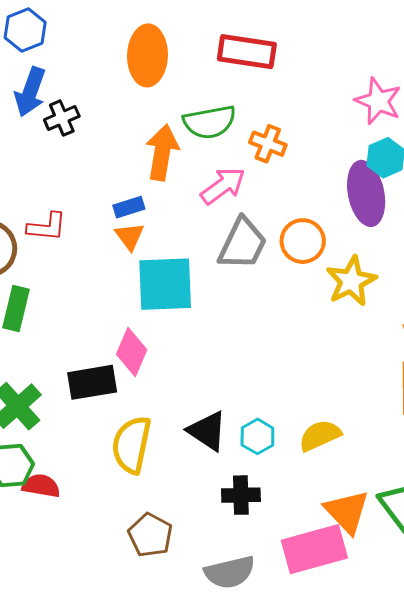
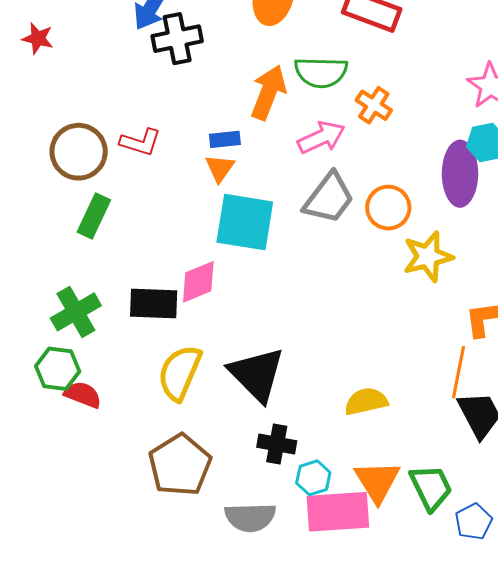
black cross: (62, 118) -> (177, 39), size x1.4
pink diamond: (132, 352) -> (198, 282), turned 33
black triangle: (207, 431) -> (257, 374), size x1.4
cyan hexagon: (257, 436) -> (313, 478), moved
brown pentagon: (150, 535) -> (180, 465), size x1.4

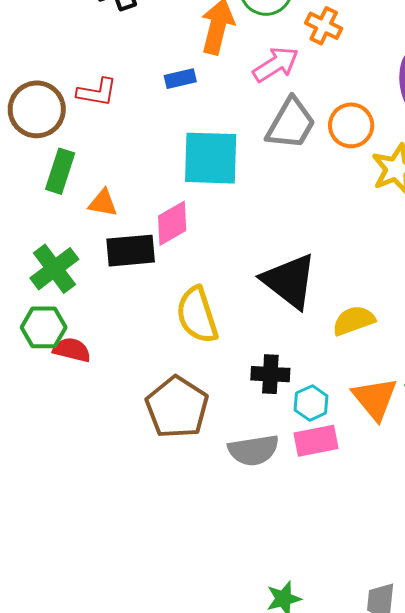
orange triangle: (220, 168) -> (103, 203), moved, turned -48
yellow semicircle: (180, 373) -> (197, 315), moved, turned -34
black triangle: (257, 374) -> (289, 281), moved
pink rectangle: (338, 512) -> (316, 441), moved, size x0.7

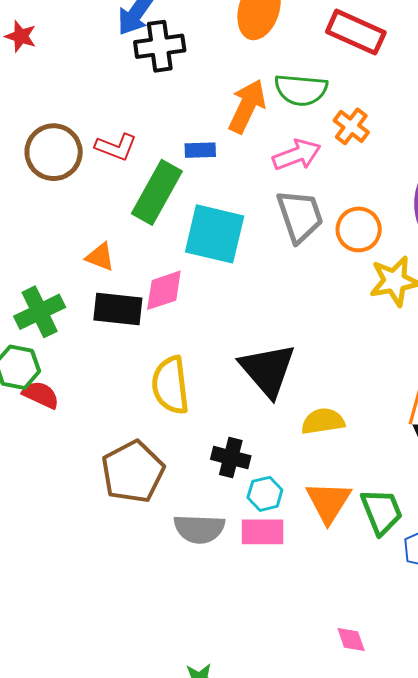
gray trapezoid: (291, 124) -> (300, 216), turned -60
green rectangle: (60, 171) -> (157, 192), moved, size x1.4

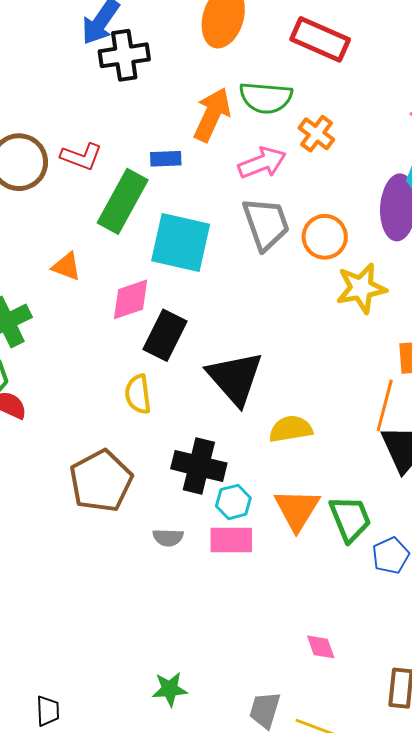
black rectangle: (118, 309) -> (165, 335), moved, turned -69
yellow semicircle: (170, 385) -> (138, 394), size x0.7
black cross: (231, 458) -> (199, 466), size x1.4
gray semicircle: (199, 529) -> (168, 537), size x0.6

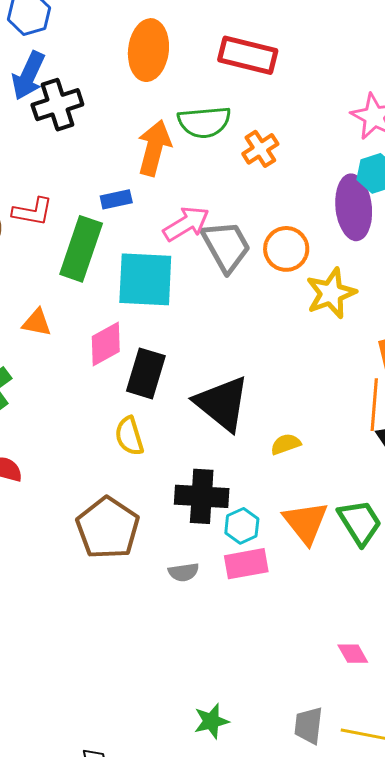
orange cross: (316, 134) -> (260, 149), turned 30
pink arrow: (262, 163) -> (186, 224), moved
yellow semicircle: (291, 429) -> (286, 444), size x0.7

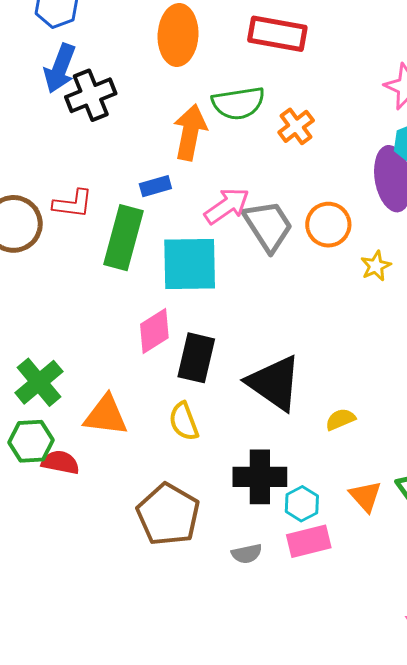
yellow star: (331, 293) -> (376, 266), size x0.6
orange triangle: (37, 323) -> (106, 415), moved, size x1.5
orange triangle: (306, 522) -> (365, 496), size x0.7

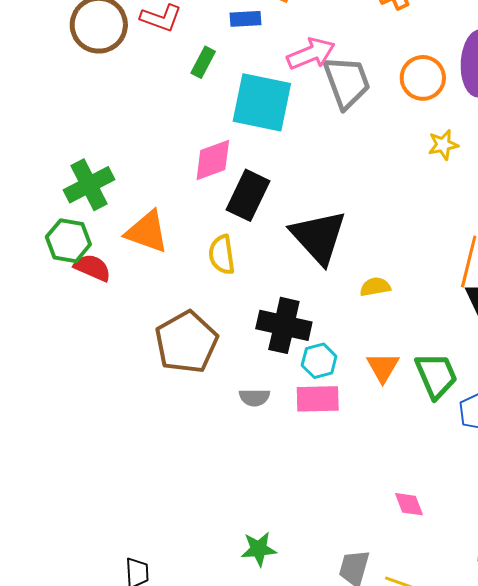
orange circle: (328, 225) -> (423, 78), moved
green rectangle: (124, 238) -> (203, 62), size x0.5

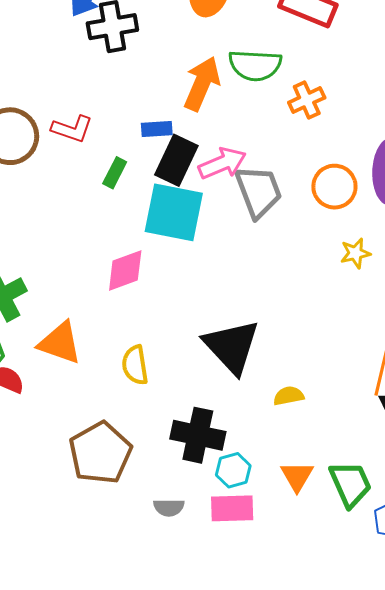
black rectangle: (248, 195) -> (176, 160), moved

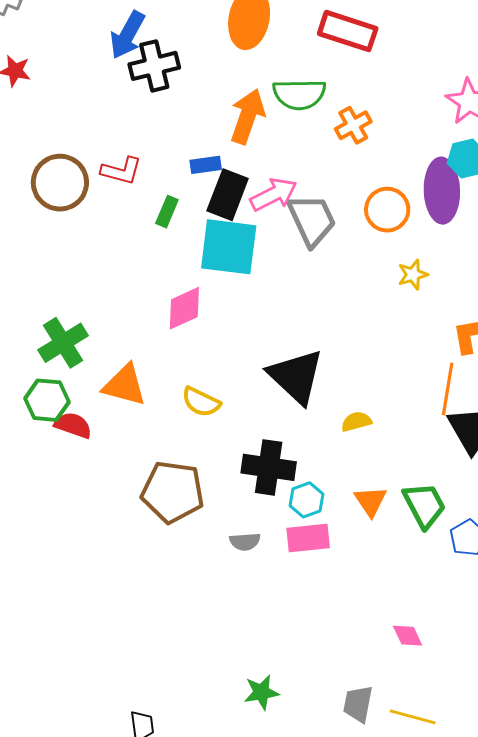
yellow semicircle: (135, 365) -> (201, 402), turned -51
brown pentagon: (100, 453) -> (173, 492), turned -30

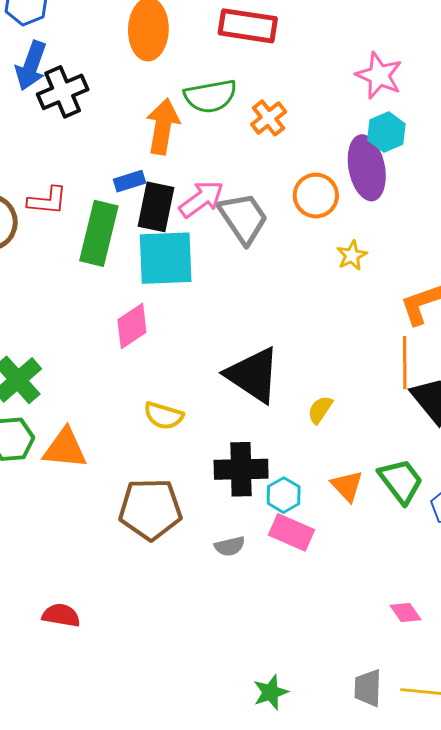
green rectangle: (167, 212) -> (99, 233), size x2.0
orange triangle: (125, 385) -> (65, 448), moved
yellow semicircle: (356, 422) -> (320, 410), turned -32
red semicircle: (73, 425) -> (61, 615), moved
pink rectangle: (308, 538) -> (291, 532), turned 39

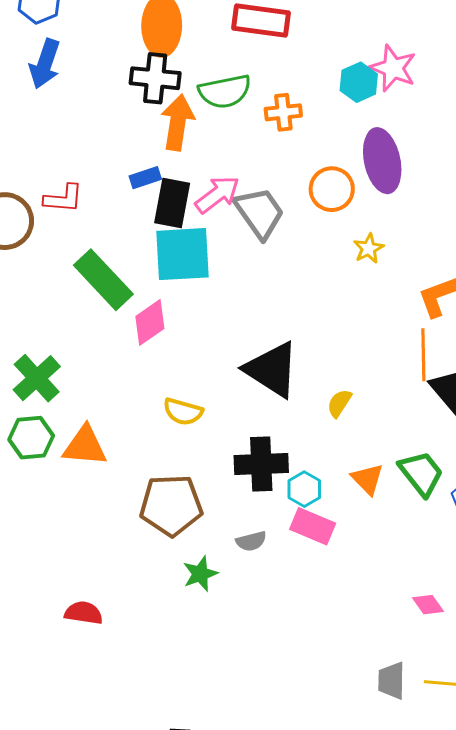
black cross: (63, 92) -> (155, 78), moved, turned 30
orange cross: (269, 118) -> (283, 112), turned 33
cyan hexagon: (386, 132) -> (359, 82), moved
green rectangle: (99, 233) -> (103, 280), moved, turned -56
green star: (271, 692) -> (200, 574), moved

